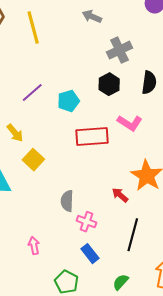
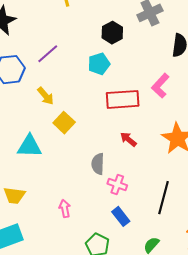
black hexagon: (109, 84) -> (112, 33), moved
purple line: (32, 93) -> (48, 54), moved
pink L-shape: (130, 123) -> (160, 86), turned 100
red arrow: (120, 195) -> (128, 139), moved

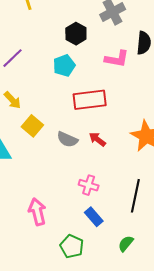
pink L-shape: (160, 86) -> (117, 59), moved, turned -120
gray semicircle: (98, 164) -> (67, 139), moved, turned -65
pink arrow: (65, 209) -> (37, 212), size x1.5

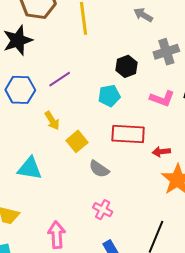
yellow square: (32, 126) -> (77, 141), moved
red arrow: (97, 139) -> (161, 152), moved, turned -54
pink cross: (89, 185) -> (103, 210), moved

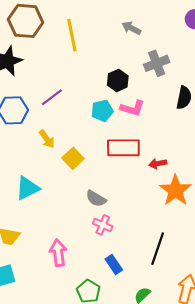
pink L-shape: (162, 99) -> (132, 108), moved
cyan triangle: (30, 168) -> (27, 188), turned -32
gray semicircle: (99, 169) -> (96, 199), moved

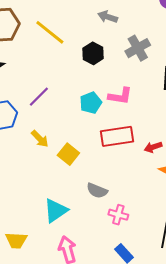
yellow line: (72, 35) -> (50, 32), turned -32
black hexagon: (118, 80) -> (93, 53), moved
cyan triangle: (27, 188) -> (56, 211), moved
pink cross: (103, 225) -> (118, 215), moved

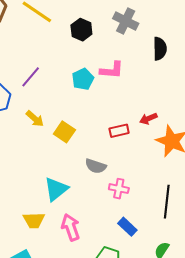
gray cross: (138, 48) -> (126, 21), turned -30
red rectangle: (117, 136) -> (119, 131), moved, size x0.6
yellow trapezoid: (16, 240) -> (34, 220), moved

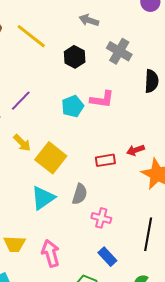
yellow square: (64, 132) -> (51, 158), size x1.4
gray semicircle: (96, 166) -> (80, 194), turned -95
cyan triangle: (56, 189) -> (43, 198), moved

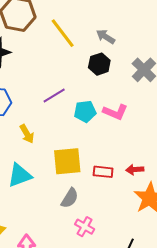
gray arrow: (89, 20) -> (106, 37), moved
purple line: (21, 101) -> (54, 96), moved
yellow square: (51, 158) -> (67, 161), moved, turned 32
cyan triangle: (43, 198) -> (20, 175), moved

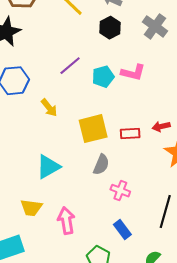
cyan triangle: (20, 175) -> (48, 167), moved

